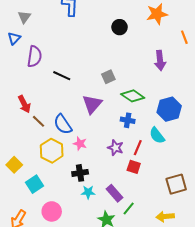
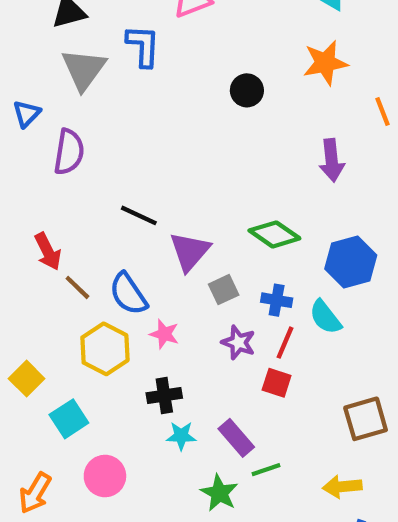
gray triangle: (24, 17) -> (84, 69), moved, size x1.6
black line: (62, 76) -> (139, 215), moved
gray square: (108, 77) -> (224, 290), moved
blue cross: (128, 120) -> (277, 300), moved
green line: (129, 208) -> (266, 470), turned 32

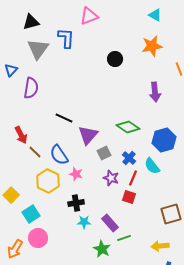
blue cross: (277, 300) -> (129, 158), turned 32
pink circle: (105, 476) -> (38, 238), moved

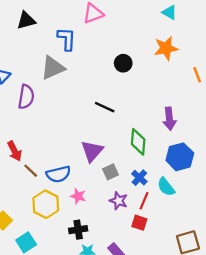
gray triangle: (38, 49) -> (53, 68), moved, turned 30
purple arrow: (155, 92) -> (169, 119), moved
black line: (64, 118) -> (105, 107), moved
green diamond: (128, 127) -> (138, 142), turned 60
blue semicircle: (59, 155) -> (58, 174), turned -70

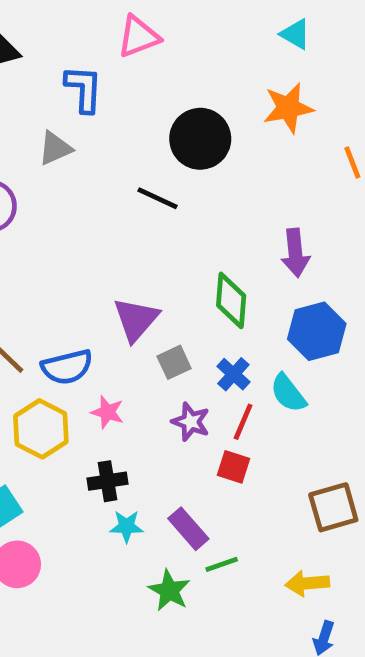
black circle: (123, 63) -> (200, 139), size x1.6
gray triangle: (53, 68) -> (55, 148), size x0.7
black line: (105, 107) -> (157, 198), moved

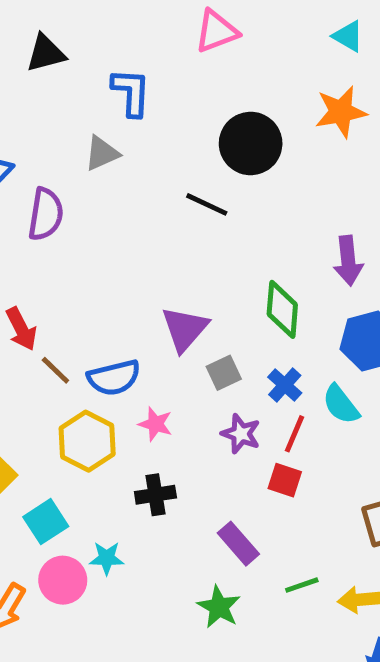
pink triangle: (138, 37) -> (216, 31), moved
cyan star: (127, 526) -> (107, 558), moved
green line: (222, 564) -> (302, 585), moved

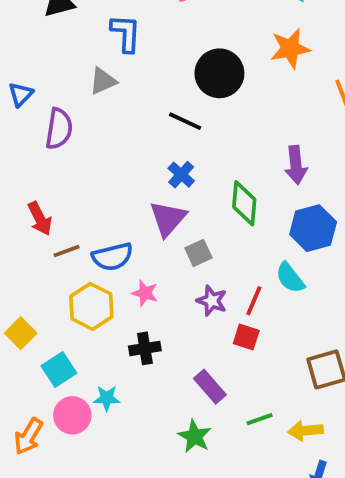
brown line: (55, 370) -> (67, 251), turned -64
blue cross: (285, 385) -> (181, 175), moved

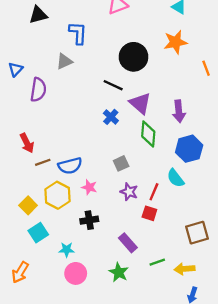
purple triangle: (168, 219) -> (140, 103), moved, turned -30
yellow square: (21, 333) -> (28, 205), moved
pink circle: (72, 415) -> (76, 273), moved

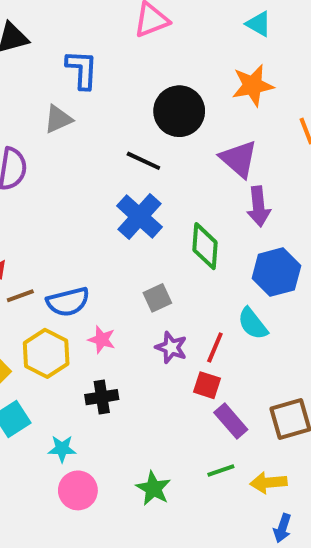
purple triangle: (140, 103) -> (239, 159), moved
blue cross: (111, 117) -> (139, 216), size x1.6
purple rectangle: (128, 243) -> (231, 421), moved

